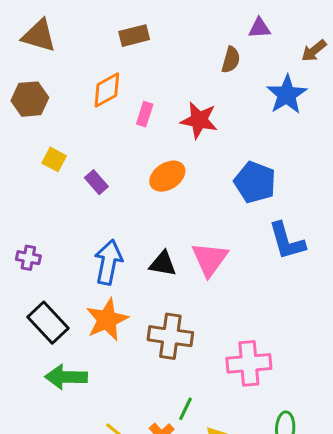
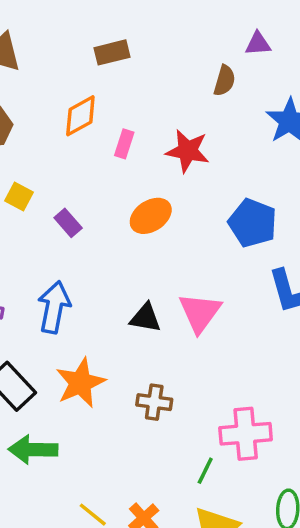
blue arrow: (108, 262) -> (54, 307), moved
brown cross: (170, 336) -> (154, 402), size x0.7
green line: (185, 409) -> (205, 471), moved

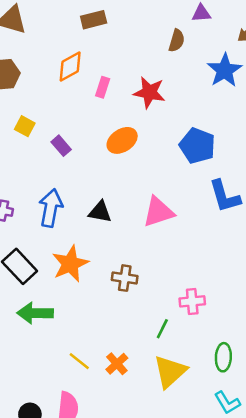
pink triangle: (200, 313) -> (158, 212), turned 36
black triangle: (145, 318) -> (100, 212), moved
pink cross: (246, 434) -> (192, 301), size x0.7

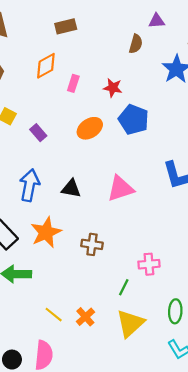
red star: (149, 92) -> (113, 88), size x0.7
blue pentagon: (197, 146) -> (134, 119), moved

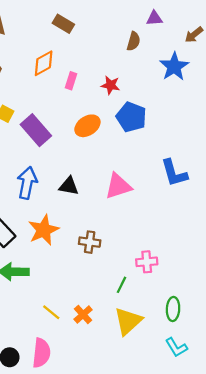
brown rectangle: (66, 26) -> (63, 24), turned 45
purple rectangle: (38, 133) -> (36, 130), size x1.8

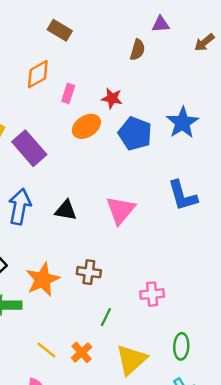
blue star: (174, 67) -> (182, 123), moved
orange ellipse: (87, 126) -> (86, 126), moved
pink triangle: (118, 186) -> (120, 210), turned -32
orange star: (44, 230) -> (43, 279), moved
green line: (121, 285) -> (106, 317), moved

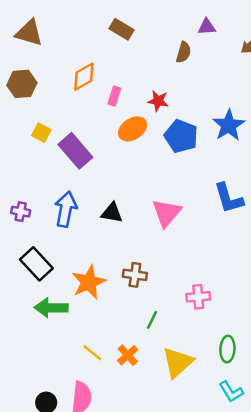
brown rectangle: (60, 30) -> (122, 29), moved

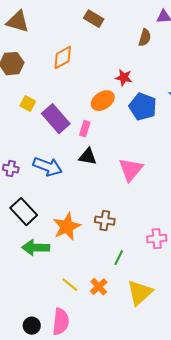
pink rectangle: (114, 96) -> (85, 129), moved
blue arrow: (66, 209) -> (48, 167), turned 100
black triangle: (112, 213) -> (88, 157), moved

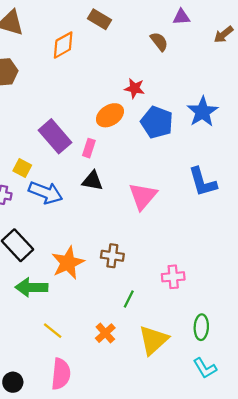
brown semicircle: (145, 38) -> (159, 42), turned -54
orange diamond: (63, 58) -> (63, 45), moved
yellow square: (28, 104) -> (22, 168), moved
yellow line: (70, 285) -> (53, 331), moved
black circle: (32, 326) -> (13, 382), moved

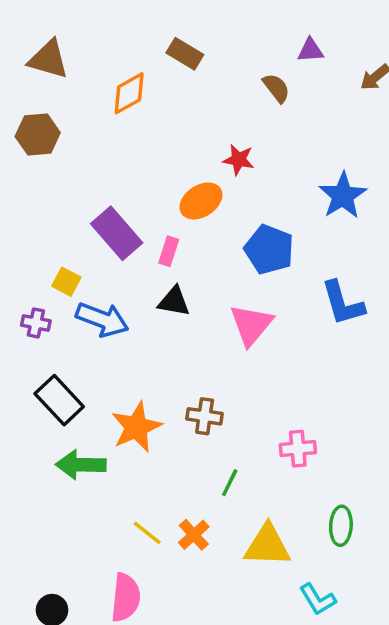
blue pentagon: (157, 122) -> (269, 249), moved
yellow line: (53, 331) -> (147, 533), moved
yellow triangle: (153, 340) -> (267, 545), turned 44
cyan L-shape: (205, 368) -> (318, 599), moved

